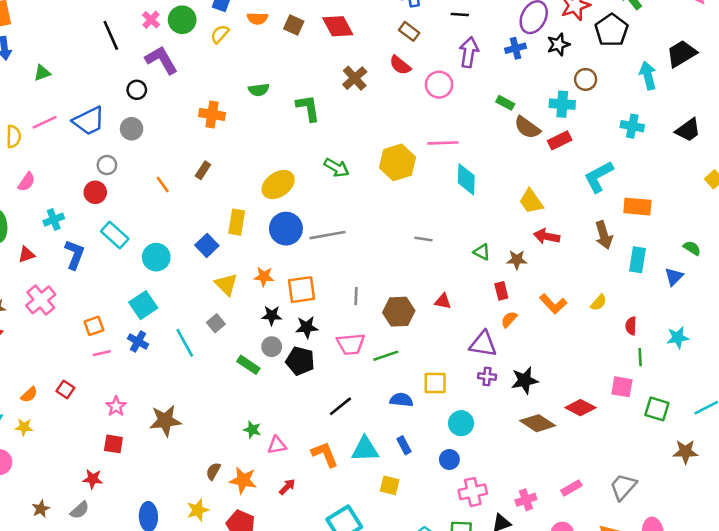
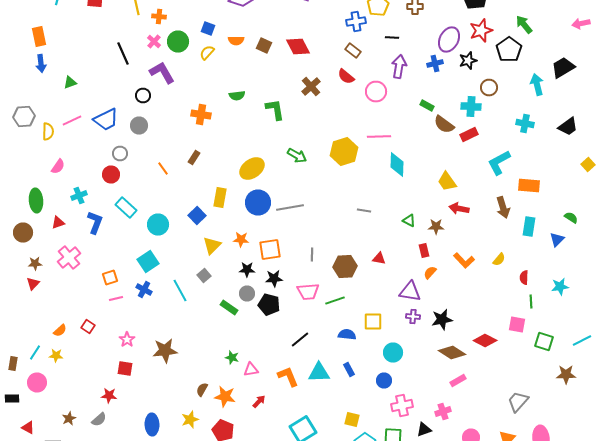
yellow triangle: (226, 284) -> (212, 246), turned 30
yellow square: (390, 485) -> (352, 420), moved
pink rectangle: (571, 488) -> (458, 380), moved

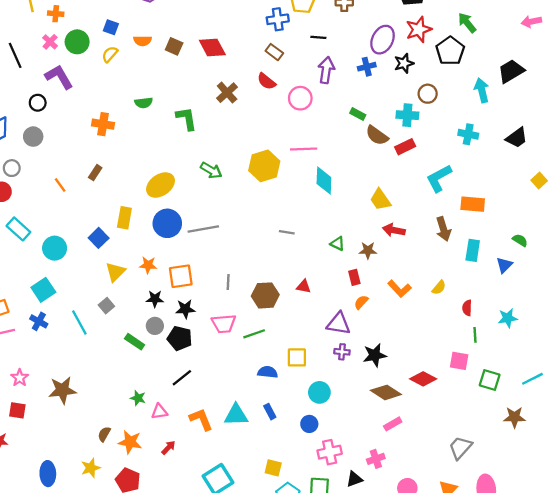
black line: (300, 340) -> (182, 378), moved

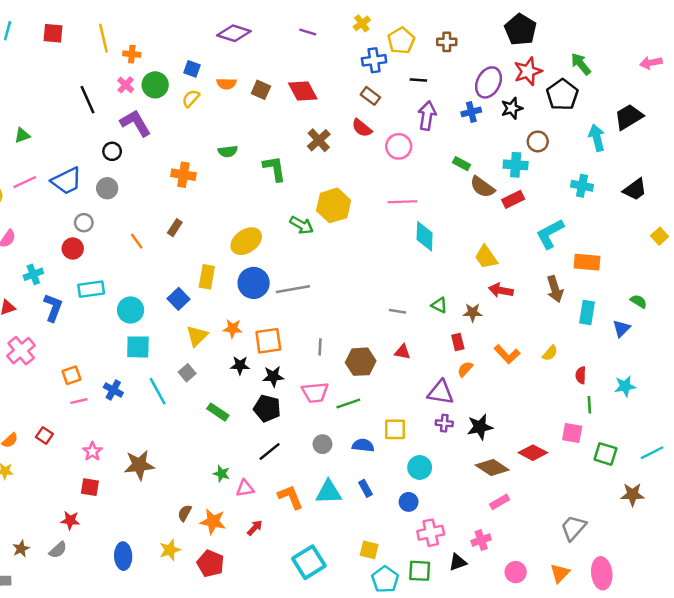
yellow hexagon: (264, 166) -> (334, 205), moved
cyan rectangle: (18, 229) -> (91, 289), turned -50
gray line: (287, 232) -> (397, 311), moved
cyan square: (43, 290) -> (138, 347), moved, turned 35
gray circle: (155, 326) -> (322, 444), moved

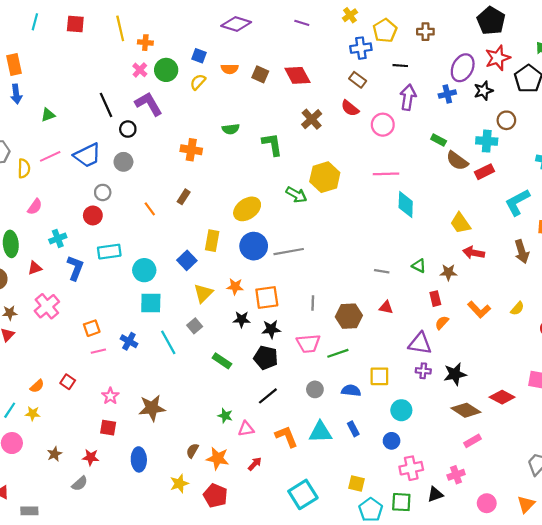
black line: (87, 100) -> (106, 105), moved
brown star: (21, 549) -> (55, 454), moved
blue ellipse: (123, 556) -> (139, 459), moved

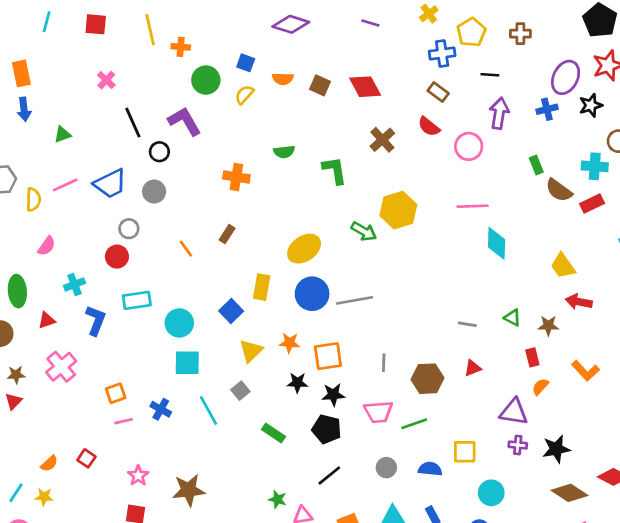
pink cross: (140, 70) -> (106, 80), moved
green rectangle: (439, 140) -> (536, 165), turned 40
red triangle: (386, 307) -> (473, 368), turned -32

